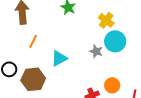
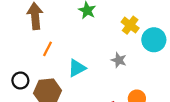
cyan circle: (115, 41) -> (154, 40), moved

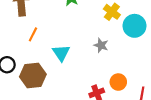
cyan triangle: (77, 68) -> (61, 53), turned -36

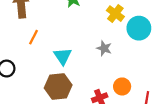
brown hexagon: (33, 76) -> (58, 86), moved

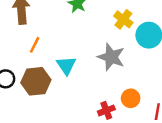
gray star: (104, 48) -> (111, 57), size x1.6
brown hexagon: (58, 86) -> (36, 81), moved

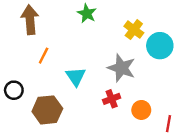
brown hexagon: (36, 81) -> (47, 110), moved
red cross: (106, 110) -> (112, 99), moved

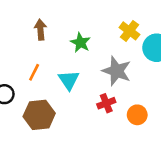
green star: (87, 13) -> (80, 43), moved
brown arrow: (30, 20) -> (40, 30), moved, size x0.7
orange line: (44, 56) -> (34, 72), moved

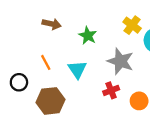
brown arrow: (40, 30) -> (52, 24), turned 108
orange line: (34, 72) -> (46, 62), turned -56

